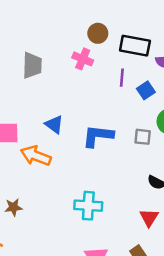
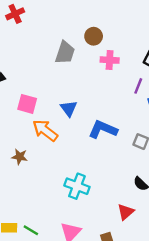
brown circle: (98, 33) -> (94, 36), moved
pink cross: (83, 59) -> (110, 60), turned -36
brown star: (13, 207) -> (20, 157), moved

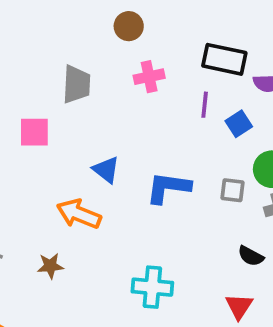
brown circle: (94, 36) -> (129, 26), moved
pink square: (27, 104) -> (34, 132), moved

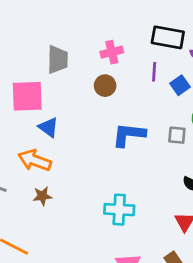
brown circle: (129, 26) -> (105, 86), moved
pink square: (34, 132) -> (27, 96), size x1.4
blue triangle: (106, 170) -> (49, 127), moved
orange arrow: (79, 214) -> (35, 160), moved

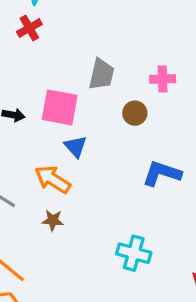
brown circle: (105, 86) -> (135, 113), moved

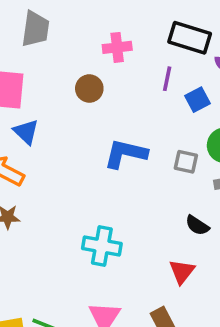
gray trapezoid: (102, 74) -> (35, 29), moved

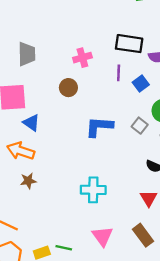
gray square: (186, 162) -> (140, 126), turned 35

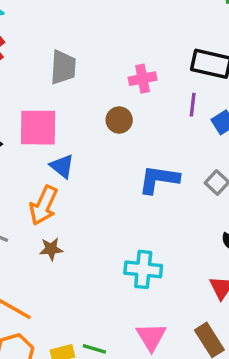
orange arrow: (21, 151) -> (44, 205), turned -88

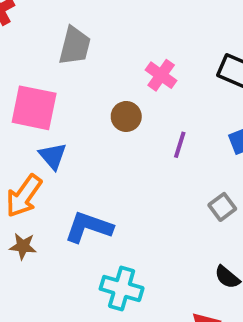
pink cross: (143, 79) -> (161, 75), turned 36
purple line: (193, 105) -> (180, 145), moved
blue L-shape: (159, 179) -> (89, 227), moved

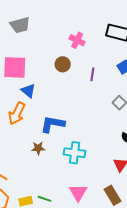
gray trapezoid: (75, 46) -> (20, 25), moved, turned 70
brown star: (23, 246) -> (38, 148), moved

